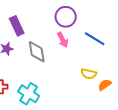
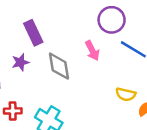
purple circle: (66, 17) -> (112, 20), moved

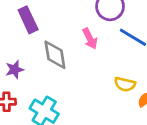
purple star: (20, 62) -> (15, 70), moved

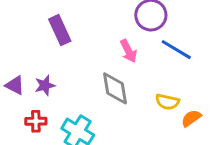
gray diamond: (55, 55) -> (115, 88), moved

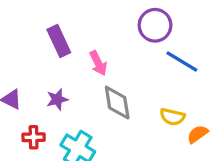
pink arrow: (128, 51) -> (98, 63), moved
purple star: (45, 85) -> (57, 99), moved

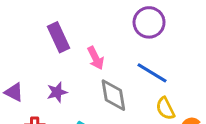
blue line: (182, 62) -> (152, 73), moved
yellow semicircle: (172, 117) -> (165, 108), turned 50

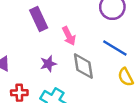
purple star: (57, 92) -> (48, 64), moved

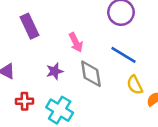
purple rectangle: (39, 19) -> (30, 26), moved

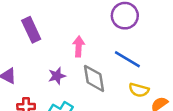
pink arrow: (76, 42) -> (79, 46), turned -150
yellow semicircle: (135, 85) -> (139, 90), turned -48

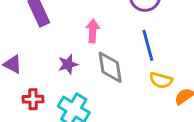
blue line: (127, 59) -> (148, 45), turned 44

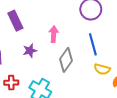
purple star: (68, 64) -> (30, 51), moved
gray diamond: (110, 67) -> (66, 60), turned 45

